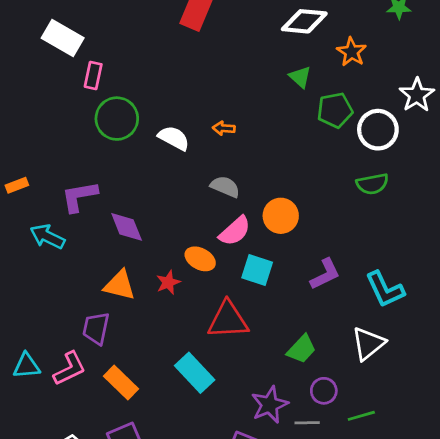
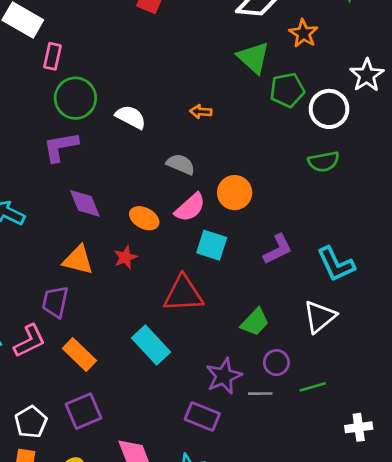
green triangle: (300, 77) -> (253, 58), size x1.5
orange arrow: (224, 128) -> (201, 112), moved
purple L-shape: (79, 196) -> (61, 147), moved
orange ellipse: (200, 259) -> (144, 218), moved

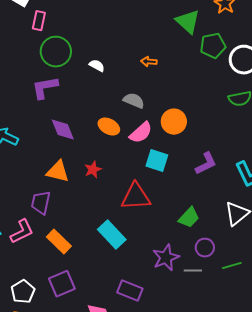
white semicircle: (131, 117) -> (97, 66), size x0.7
orange ellipse: (144, 218) -> (109, 127), moved
purple rectangle: (202, 417) -> (130, 291), moved

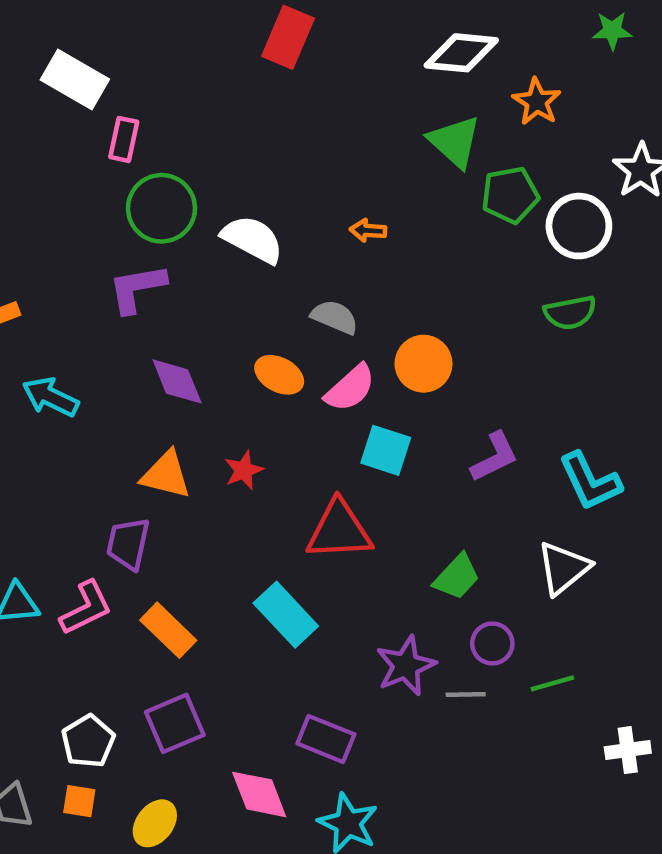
white semicircle: (97, 66) -> (253, 239), size x1.8

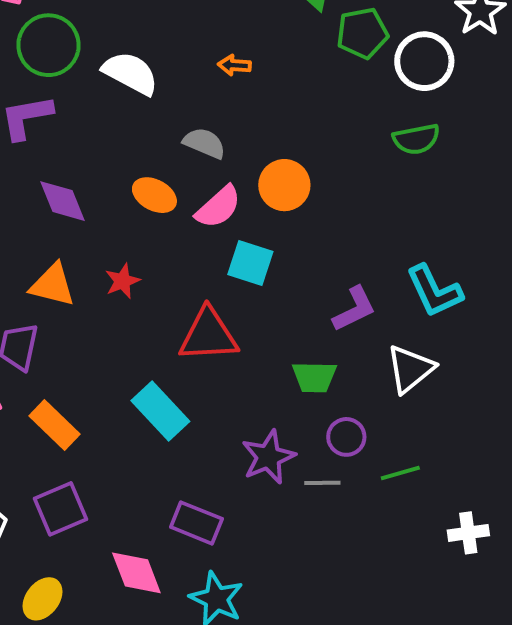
purple L-shape: (495, 457) -> (354, 309), moved
green trapezoid: (457, 577) -> (314, 377), turned 48

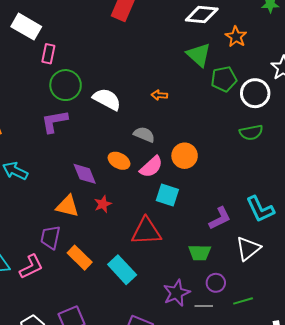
purple diamond: (62, 201) -> (85, 174), moved
orange rectangle: (54, 425) -> (80, 258), moved

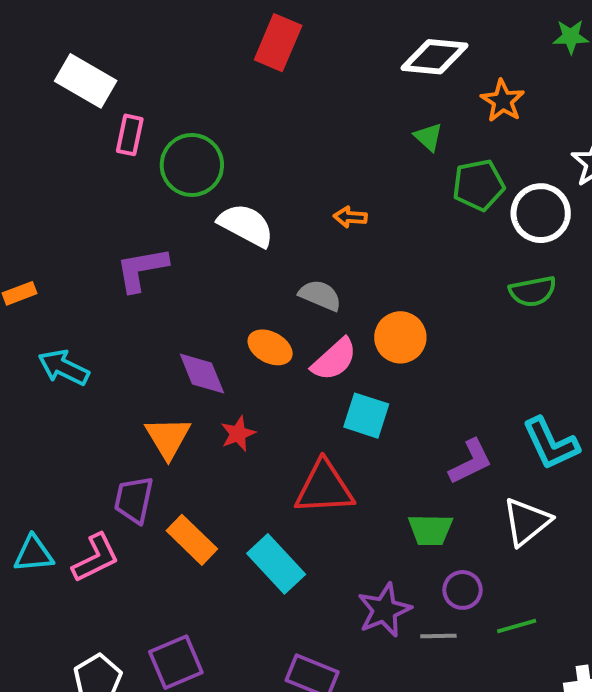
green triangle: (199, 55) -> (428, 137), size x0.6
green circle: (66, 85) -> (192, 165), moved
orange triangle: (68, 206) -> (168, 438), turned 45

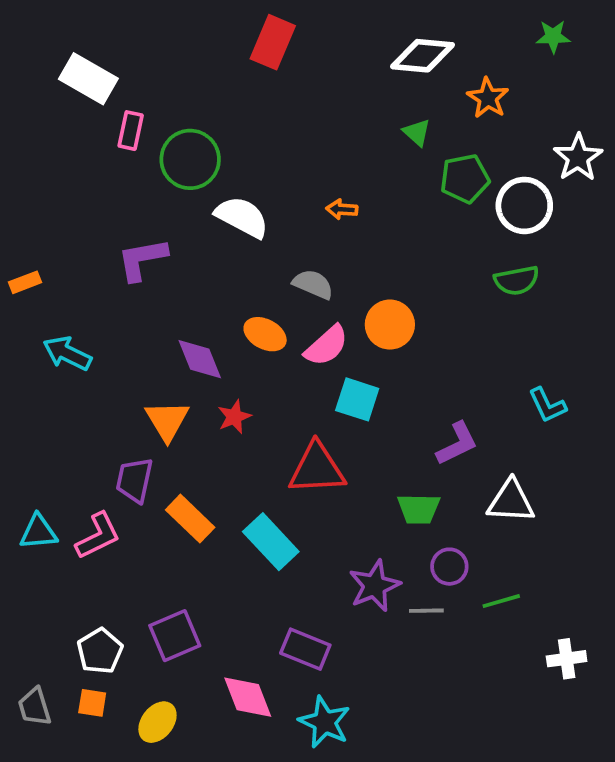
cyan L-shape: (551, 444) -> (547, 405), moved, size x0.7
white triangle: (527, 522) -> (511, 501), turned 42

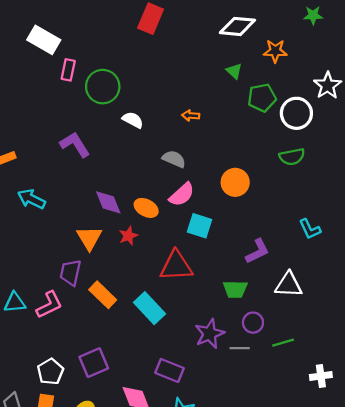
orange star: (488, 98) -> (275, 51), turned -30
white semicircle: (242, 217) -> (133, 120), size x0.7
purple L-shape: (142, 259) -> (75, 144), turned 68
orange circle: (390, 325) -> (235, 182), moved
orange ellipse: (265, 334) -> (146, 208), moved

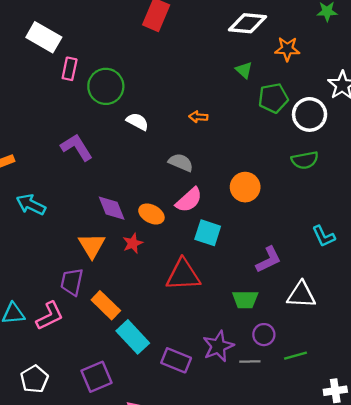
cyan rectangle: (149, 308) -> (133, 337), moved
purple rectangle: (169, 370) -> (176, 360), moved
white pentagon: (50, 372) -> (34, 379), moved

